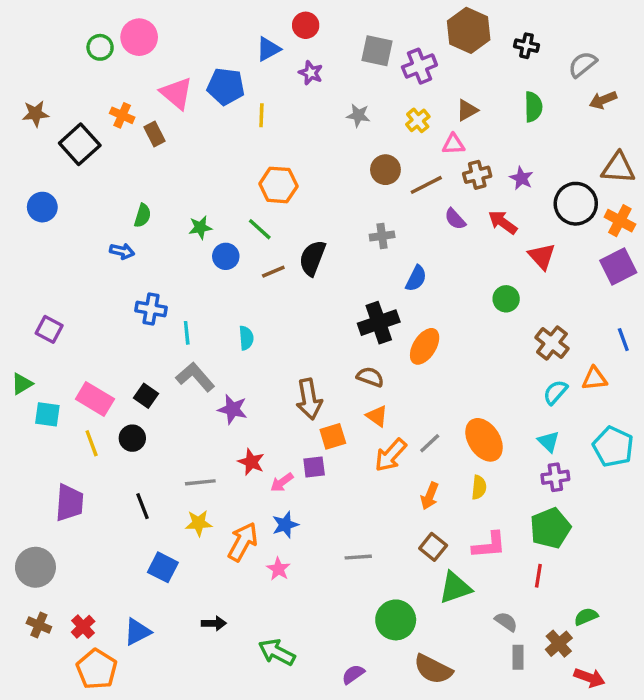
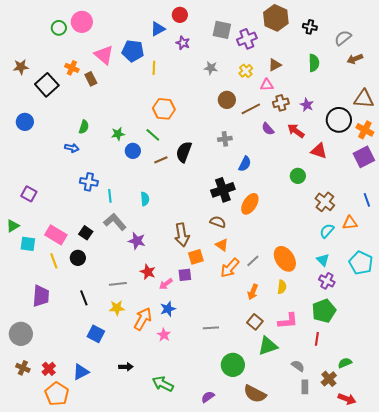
red triangle: (542, 256) -> (319, 151), turned -30
purple cross: (555, 477) -> (327, 281), turned 35

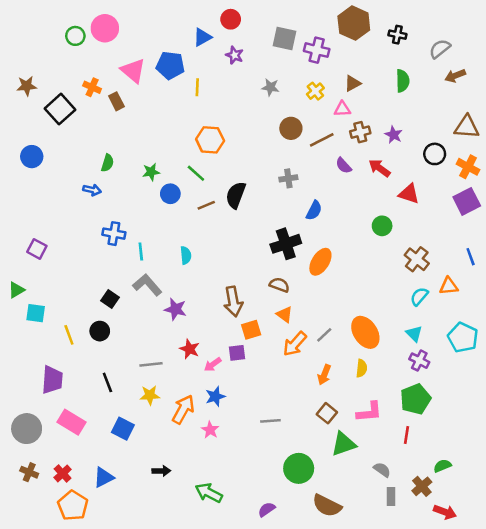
purple cross: (247, 39) -> (317, 50), turned 36
black circle: (339, 120) -> (435, 154), size x0.7
pink rectangle: (56, 235) -> (72, 422), moved

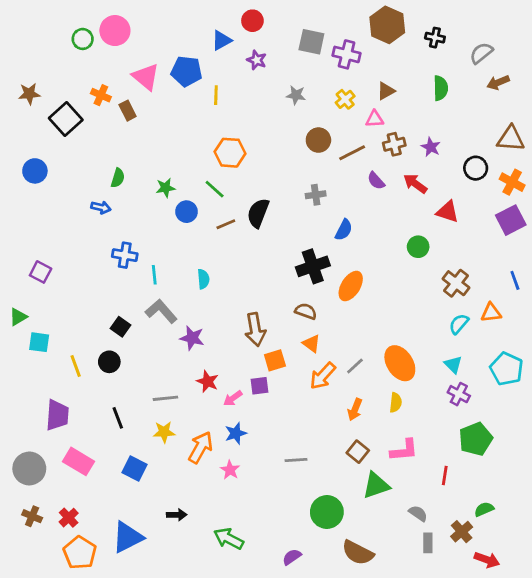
green pentagon: (415, 399) -> (476, 439), moved
blue triangle: (104, 477) -> (128, 537), moved, size x1.4

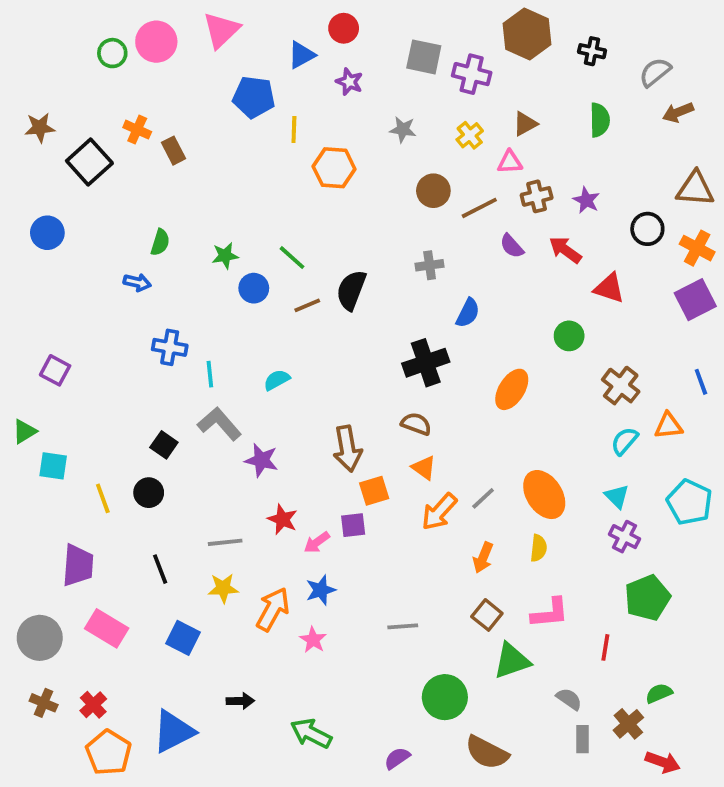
pink triangle: (146, 77) -> (221, 30), moved, turned 36
orange hexagon: (230, 153) -> (334, 168), moved
cyan semicircle: (203, 279) -> (277, 380), turned -114
orange ellipse: (351, 286) -> (512, 389), moved

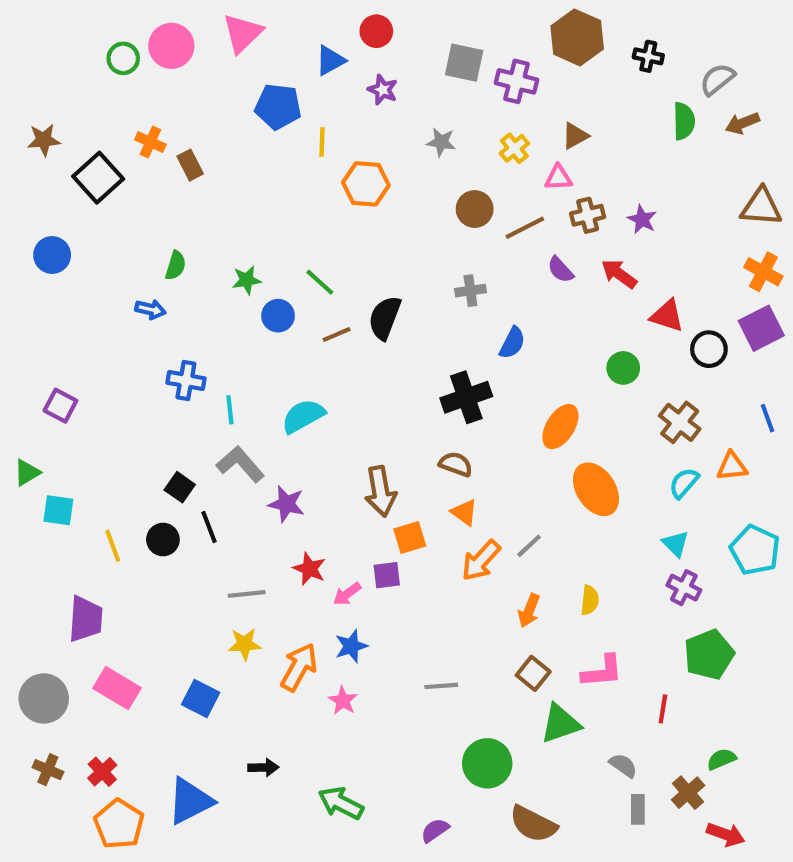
green semicircle: (600, 120) -> (684, 121), moved
black circle: (647, 229) -> (709, 349), moved
cyan semicircle: (277, 380) -> (303, 416), size x1.5
orange ellipse: (544, 495) -> (596, 489), moved
black line: (160, 569) -> (209, 527), moved

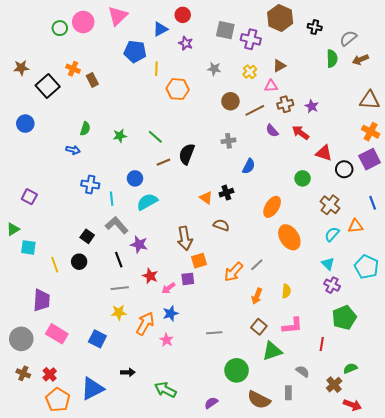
blue circle: (278, 316) -> (135, 178), moved
black cross: (466, 397) -> (226, 193), size x0.6
orange triangle: (464, 512) -> (206, 198), moved
black line: (209, 527) -> (119, 260), moved
gray rectangle: (638, 809) -> (288, 393), moved

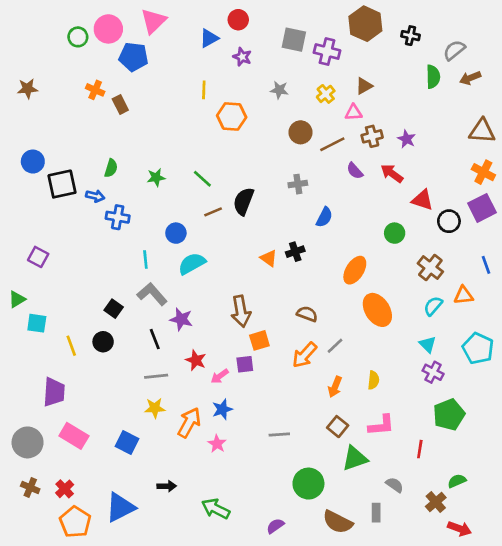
blue pentagon: (135, 51) -> (134, 57), moved
black square: (48, 86) -> (62, 184), moved, turned 30
blue cross: (90, 184) -> (118, 217), moved
brown semicircle: (221, 225) -> (307, 314), moved

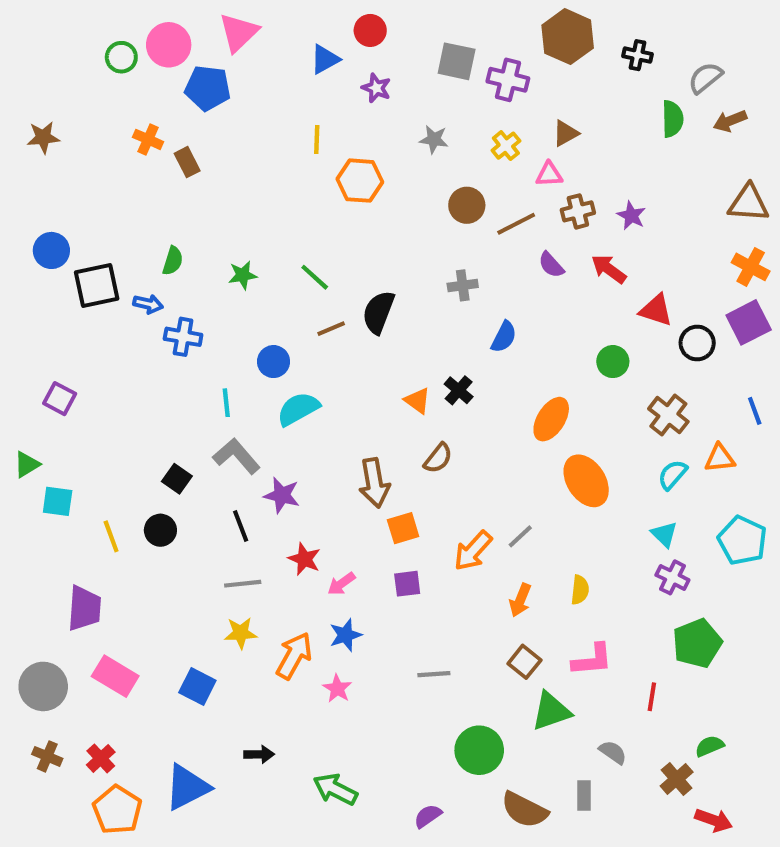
black cross: (295, 252) -> (459, 390), turned -30
brown semicircle: (307, 314) -> (438, 458), moved, turned 108
purple square: (245, 364) -> (407, 584), moved

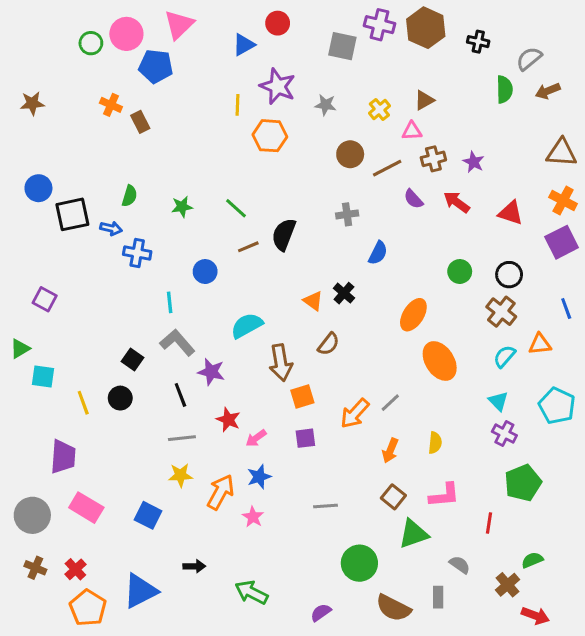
purple cross: (508, 80) -> (379, 25), moved
purple star: (376, 88) -> (278, 86), moved, size x1.6
red triangle: (656, 310) -> (511, 213), moved
black circle: (697, 343) -> (509, 275), moved
cyan semicircle: (298, 409) -> (247, 326), moved

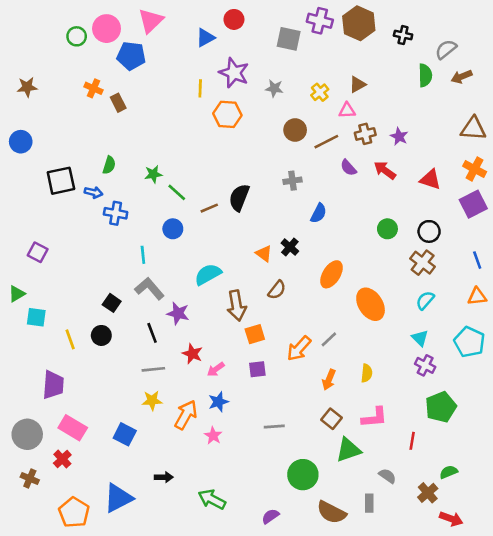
blue circle: (38, 188) -> (21, 142), moved
green line: (236, 208) -> (177, 192), moved
orange ellipse: (413, 315) -> (332, 274), moved
orange triangle: (540, 344) -> (477, 296), moved
red cross: (75, 569) -> (62, 459), moved

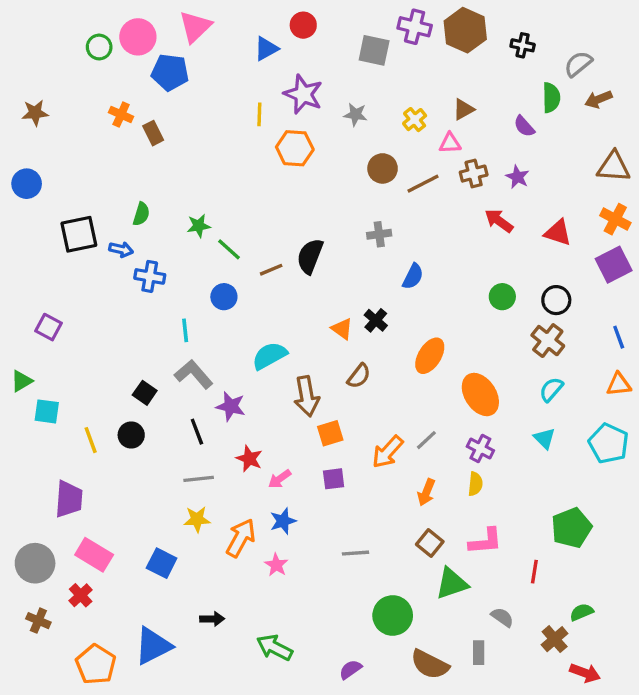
purple semicircle: (348, 168) -> (524, 126), moved
purple cross: (425, 365) -> (480, 448), moved

